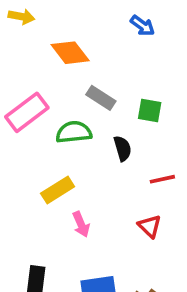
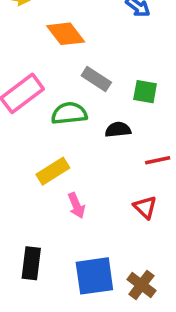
black semicircle: (123, 148) -> (118, 130), turned -80

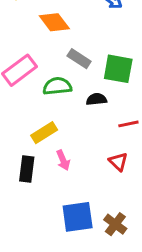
green square: (145, 92) -> (118, 69), size x1.5
black rectangle: (31, 263) -> (27, 169), moved

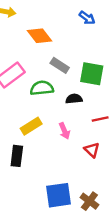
pink arrow: (63, 160) -> (64, 131), moved

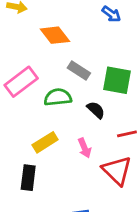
black semicircle: (74, 99) -> (96, 110), turned 49
red triangle: (92, 150) -> (117, 171), size x1.6

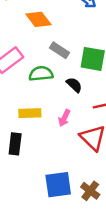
yellow rectangle: (45, 142) -> (30, 113), turned 30
pink arrow: (85, 148) -> (64, 118), turned 49

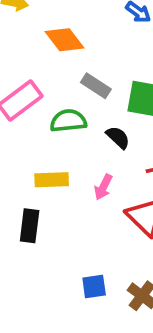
blue square: (58, 185) -> (94, 287), size x0.6

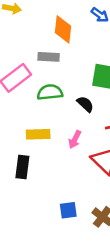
orange diamond: (65, 40) -> (63, 29), moved, turned 44
gray rectangle: (96, 86) -> (49, 57), moved, turned -30

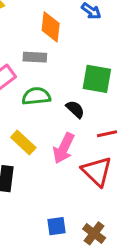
yellow rectangle: (38, 134) -> (23, 142), turned 45
pink arrow: (75, 139) -> (64, 148), size x1.5

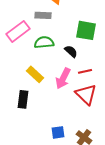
red line: (107, 134) -> (85, 71), moved

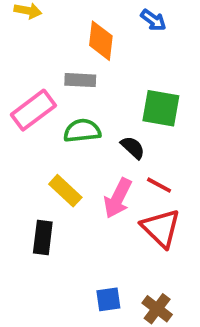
red line: (85, 71) -> (159, 185), turned 40

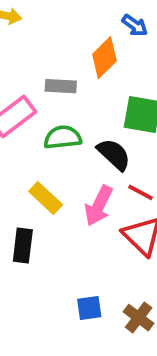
orange diamond: (101, 41) -> (104, 58), moved, turned 39
black semicircle: (133, 148) -> (114, 154), size x1.4

